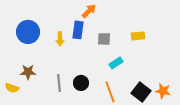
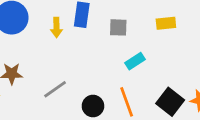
gray line: (59, 83) -> (55, 89), turned 60
black circle: (81, 83) -> (93, 106), moved

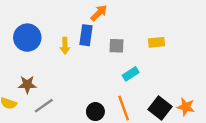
gray line: (55, 89) -> (44, 106), moved

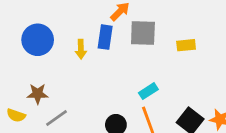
gray square: (117, 46) -> (143, 33), moved, size x1.5
cyan rectangle: (131, 74) -> (148, 91), moved

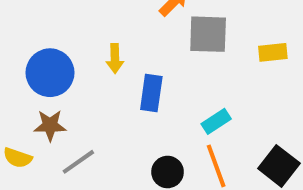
blue rectangle: (105, 37) -> (151, 93), moved
blue circle: (38, 40) -> (50, 73), moved

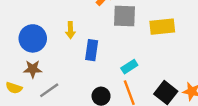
yellow rectangle: (273, 52) -> (162, 27), size x1.5

